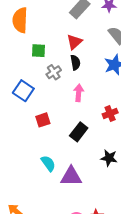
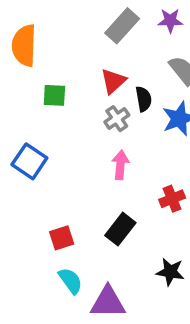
black semicircle: (75, 62) -> (144, 99), moved
gray cross: (54, 72) -> (117, 119), moved
red square: (43, 120) -> (62, 238), moved

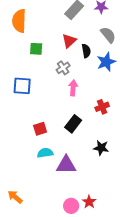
gray cross: (117, 119) -> (63, 68), moved
blue square: (29, 161) -> (22, 86), turned -30
cyan semicircle: (70, 281) -> (45, 153), turned -63

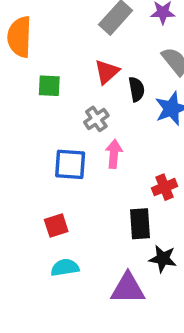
blue square: (22, 86) -> (70, 164), moved
black rectangle: (73, 124) -> (140, 224), moved, turned -42
purple triangle: (66, 165) -> (128, 288), moved

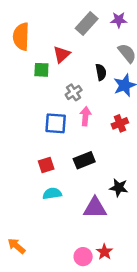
red triangle: (107, 72) -> (62, 54), moved
red cross: (164, 187) -> (120, 123), moved
black rectangle: (140, 224) -> (84, 160), moved, turned 72

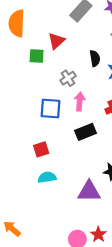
black rectangle: (84, 160) -> (86, 132), moved

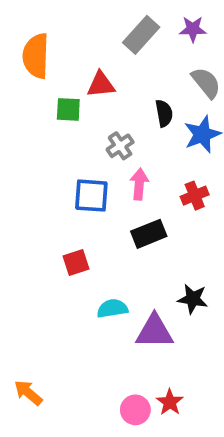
red triangle: (56, 41) -> (101, 85), turned 36
cyan semicircle: (47, 177) -> (112, 308), moved

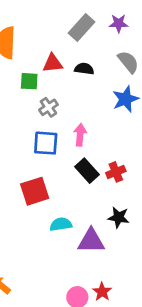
black semicircle: (164, 113) -> (84, 69), moved, turned -72
gray cross: (120, 146) -> (48, 107), moved
red cross: (195, 196) -> (116, 172), moved
black rectangle: (149, 234) -> (87, 171), turned 70
red square: (76, 263) -> (35, 191), size x1.5

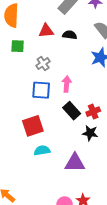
green square: (29, 81) -> (18, 46), moved
black star: (119, 217) -> (90, 133), moved
cyan semicircle: (61, 224) -> (42, 150), moved

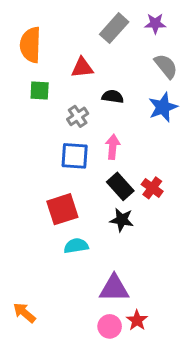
black semicircle: (70, 35) -> (113, 97), moved
red cross: (93, 112) -> (152, 188), turned -32
black star: (90, 133) -> (122, 220), moved
purple triangle: (75, 163) -> (114, 288), moved

